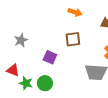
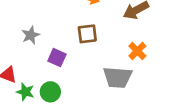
gray star: (21, 40) -> (31, 35), moved

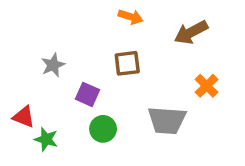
orange cross: (137, 51) -> (207, 86), moved
green circle: (50, 92) -> (103, 129), moved

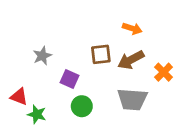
orange arrow: (131, 17) -> (132, 28), moved
brown arrow: (191, 32) -> (131, 60), moved

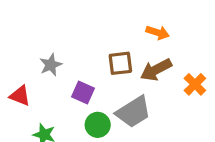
red triangle: (19, 97) -> (20, 96), moved
gray trapezoid: (132, 99) -> (133, 112), moved, turned -36

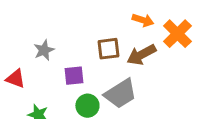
orange cross: (195, 84) -> (177, 34), moved, size x1.4
purple square: (83, 92) -> (74, 76), turned -30

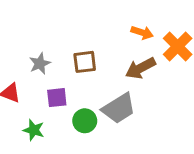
brown square: (108, 49) -> (85, 62), moved
purple square: (74, 76) -> (57, 98), moved

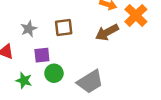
gray trapezoid: (119, 108) -> (90, 82), moved
green circle: (85, 121) -> (54, 73), moved

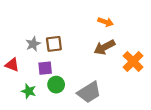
orange cross: (136, 15) -> (133, 61), moved
brown square: (64, 28) -> (54, 44), moved

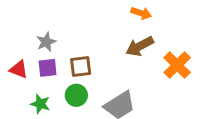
brown square: (54, 44) -> (81, 66), moved
purple square: (45, 68) -> (48, 68), moved

